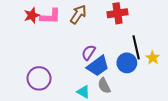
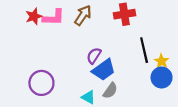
blue circle: (127, 63) -> (162, 77), moved
gray semicircle: (104, 86) -> (110, 91), turned -119

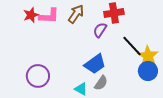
black line: (144, 50) -> (132, 46), turned -30
purple semicircle: (94, 56) -> (100, 30), moved
yellow star: (162, 61) -> (148, 56), size x1.5

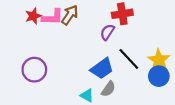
brown arrow: (76, 14) -> (70, 15), moved
black line: (132, 46) -> (129, 59), moved
purple circle: (38, 76) -> (34, 70), moved

